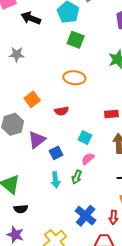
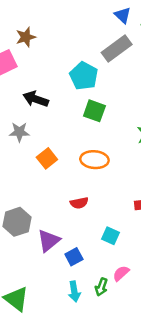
black arrow: (31, 18) -> (36, 99), moved
orange square: (32, 99) -> (47, 158), moved
pink semicircle: (88, 159) -> (121, 273), moved

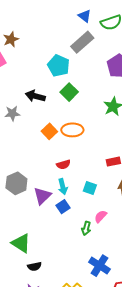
black arrow: (36, 99) -> (35, 96), moved
green square: (94, 111) -> (69, 92), turned 30
orange square: (47, 158) -> (49, 131), moved
cyan arrow: (74, 291) -> (63, 187), moved

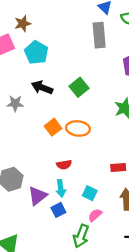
gray rectangle: (82, 42) -> (99, 35), turned -60
cyan pentagon: (59, 66) -> (36, 52), moved
pink semicircle: (101, 216) -> (95, 215), moved
green arrow: (86, 228) -> (81, 236), size x1.5

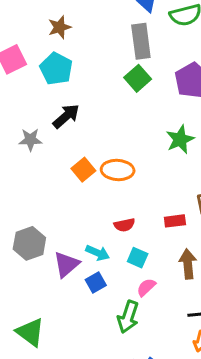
brown star: (23, 24) -> (60, 27), moved
green square: (79, 87) -> (138, 78), moved
black arrow: (42, 88) -> (66, 116), turned 120
red semicircle: (64, 165) -> (124, 225), moved
cyan arrow: (61, 188) -> (98, 253), turned -56

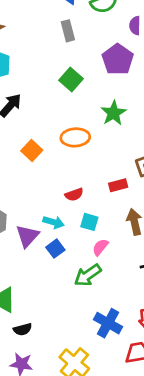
gray rectangle: (141, 41) -> (68, 31), size x0.7
green square: (138, 78) -> (71, 80), moved
orange ellipse: (118, 170) -> (75, 137), moved
green arrow: (128, 317) -> (88, 275), turned 44

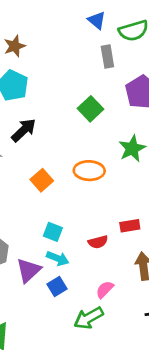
gray rectangle: (68, 31) -> (107, 57), moved
red semicircle: (74, 195) -> (98, 242), moved
cyan square: (89, 222) -> (53, 232), moved

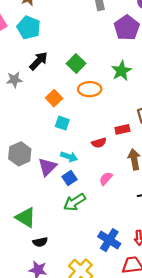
green square: (90, 109) -> (76, 63), moved
cyan square: (53, 232) -> (62, 123), moved
green arrow: (89, 318) -> (75, 202), moved

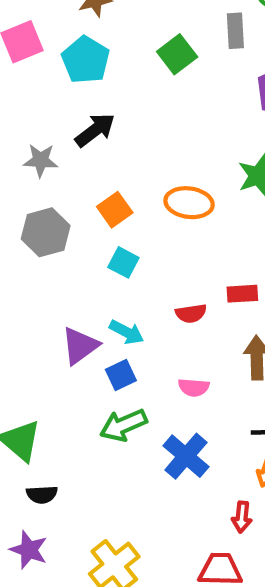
green square: (76, 63) -> (177, 54), moved
gray hexagon: (20, 154) -> (46, 232), moved
pink semicircle: (106, 179) -> (194, 387), turned -136
blue cross: (109, 240) -> (186, 456), moved

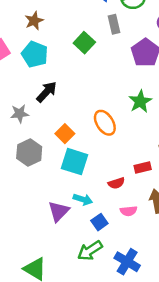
orange ellipse: (189, 203) -> (105, 123), turned 60
cyan square: (123, 262) -> (75, 162), size x1.6
blue square: (121, 375) -> (99, 222), moved
pink semicircle: (194, 387) -> (129, 211), moved

